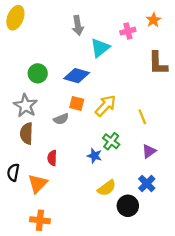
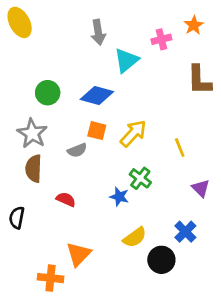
yellow ellipse: (15, 18) -> (20, 22), turned -50
purple triangle: (149, 151) -> (201, 188), moved, turned -40
red semicircle: (52, 158) -> (66, 199), turned 112
orange triangle: (38, 184) -> (79, 254), moved

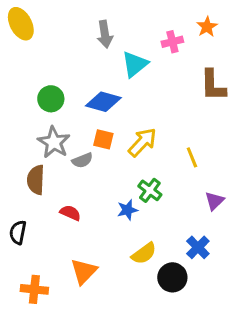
gray star: (32, 133) -> (54, 142), moved
purple triangle: (201, 188) -> (214, 201), turned 30
blue star: (119, 197) -> (127, 210), turned -30
orange cross: (50, 278) -> (34, 289), moved

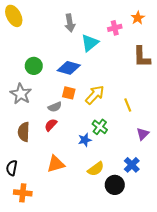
gray star: (54, 142) -> (21, 94), moved
brown semicircle: (36, 180) -> (24, 132), moved
red semicircle: (70, 213) -> (51, 125), moved, turned -72
black semicircle: (18, 232) -> (12, 168), moved
orange triangle: (84, 271) -> (56, 164), moved, turned 30

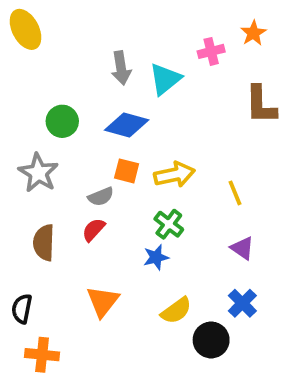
gray arrow: (70, 23) -> (121, 68), moved
yellow arrow: (95, 95) -> (174, 175), turned 35
green cross: (100, 127) -> (169, 224), moved
purple triangle: (143, 134) -> (242, 248), moved, turned -40
orange triangle: (56, 164) -> (103, 301), turned -36

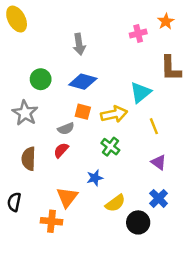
cyan triangle: (165, 79) -> (141, 92), moved
blue star: (156, 257) -> (95, 178), moved
orange cross: (42, 355) -> (51, 221), moved

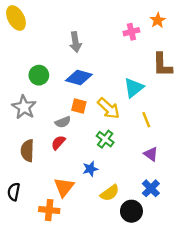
yellow arrow: (114, 114) -> (109, 108), turned 55

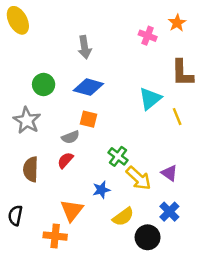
pink cross: (131, 32) -> (148, 36), turned 35
yellow arrow: (109, 108) -> (139, 178), moved
yellow line: (146, 120) -> (177, 117), moved

